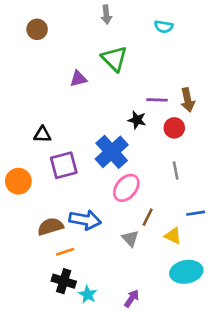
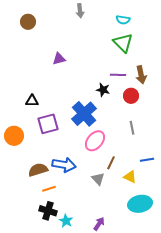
green triangle: (114, 59) -> (123, 43), moved

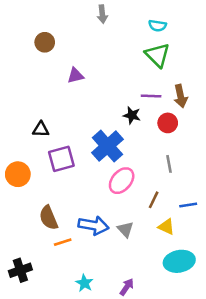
brown circle: (28, 22) -> (45, 42), moved
brown line: (111, 163) -> (154, 200), moved
blue arrow: (64, 165) -> (93, 225), moved
brown semicircle: (38, 170) -> (49, 218), turned -96
black cross: (48, 211) -> (20, 270), moved, turned -36

